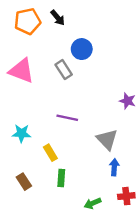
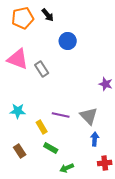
gray rectangle: (64, 70) -> (42, 69), moved
purple line: (67, 118) -> (61, 115), moved
green rectangle: (61, 178) -> (51, 148), turned -64
green arrow: (93, 203) -> (67, 168), moved

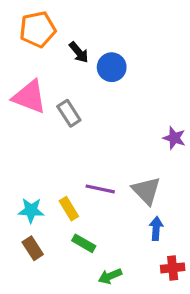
black arrow: (48, 15) -> (79, 52), moved
cyan star: (18, 111) -> (31, 210), moved

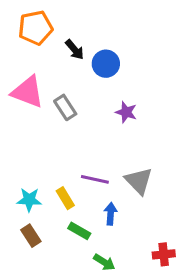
purple star: (174, 138) -> (126, 112), moved
blue arrow: (156, 228) -> (111, 214), moved
green arrow: (110, 276) -> (104, 262), turned -125

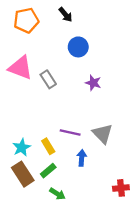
black arrow: (75, 50) -> (66, 15), moved
cyan star: (29, 200) -> (22, 147), turned -30
green rectangle: (79, 231) -> (48, 171), moved, turned -70
brown rectangle: (31, 236) -> (23, 174), size x1.5
green arrow: (104, 262) -> (57, 194), moved

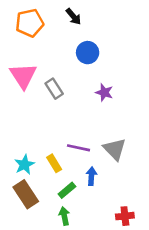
pink triangle: (20, 68) -> (23, 76), turned 36
green rectangle: (48, 171) -> (67, 190), moved
red cross: (121, 188) -> (125, 216), moved
green arrow: (57, 194) -> (64, 216), turned -133

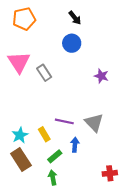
black arrow: (73, 16) -> (75, 18), moved
purple star: (104, 92) -> (101, 76), moved
red cross: (125, 216) -> (110, 173), moved

